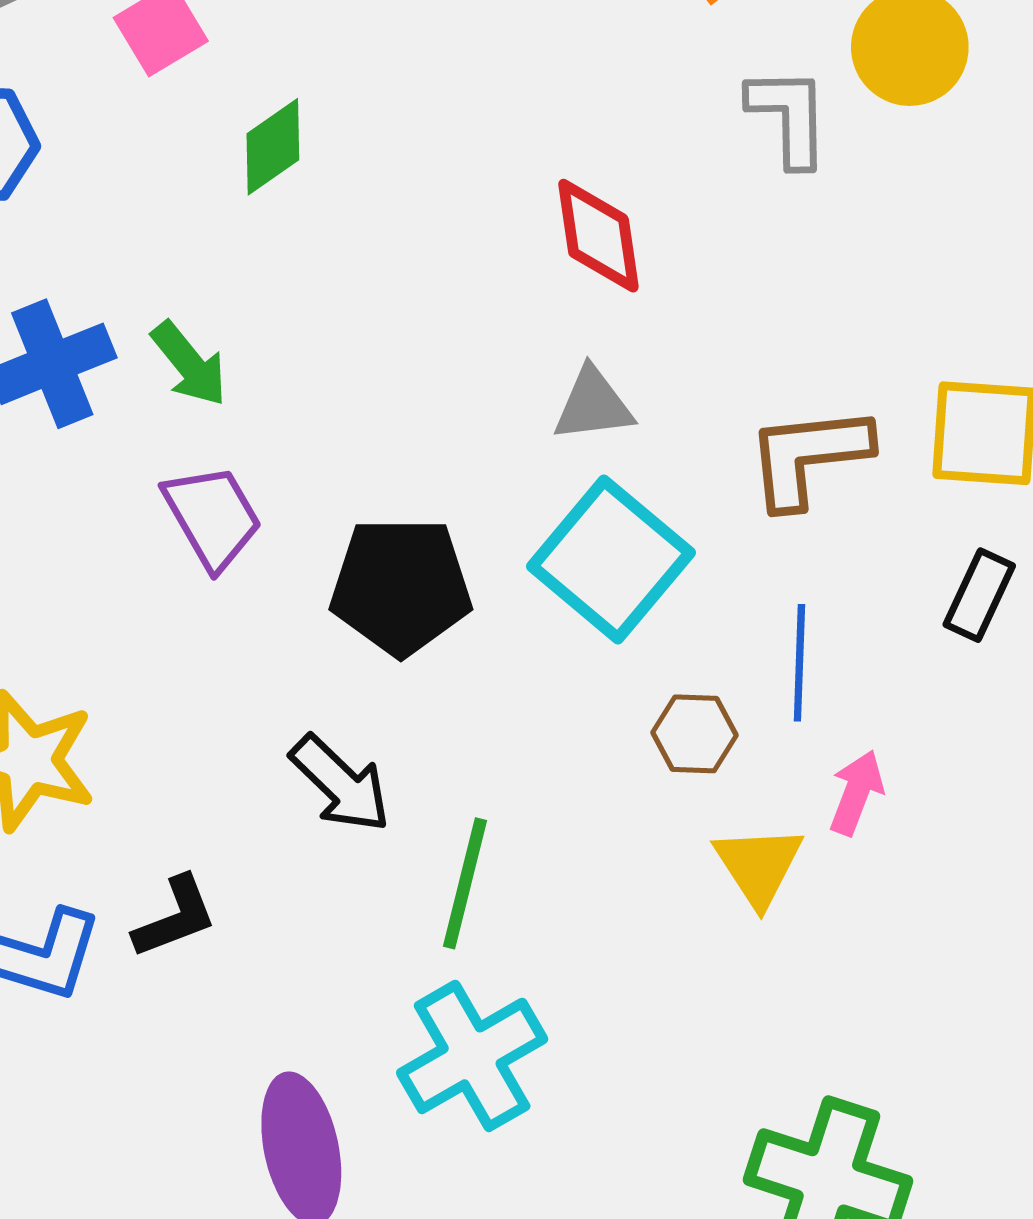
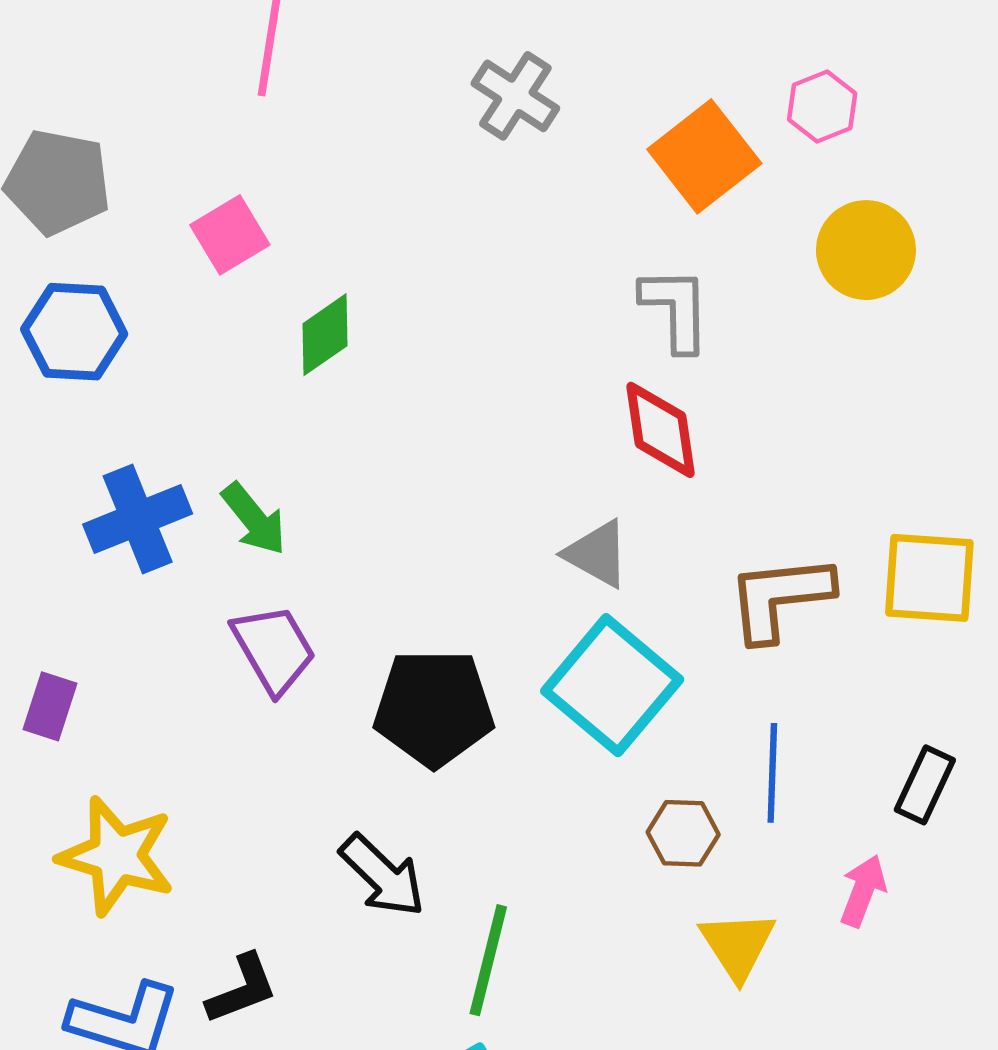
gray L-shape: (789, 117) -> (676, 309), moved
red diamond: (598, 236) -> (660, 430), moved
gray triangle: (593, 405) -> (597, 554), turned 36
black rectangle: (979, 595) -> (925, 785), moved
pink arrow: (856, 793) -> (863, 891), moved

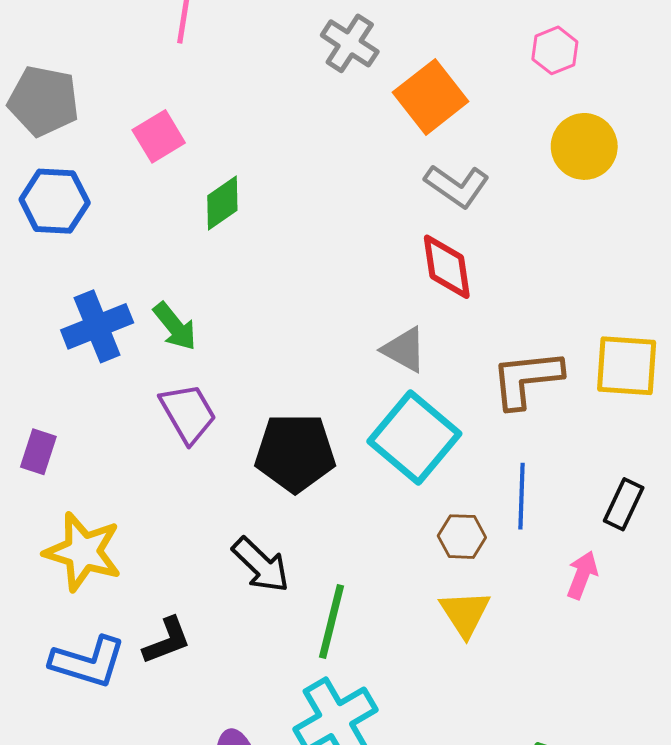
orange square: (704, 156) -> (431, 97), moved
gray L-shape: (676, 309) -> (457, 186), turned 126
yellow triangle: (738, 945) -> (465, 613), moved

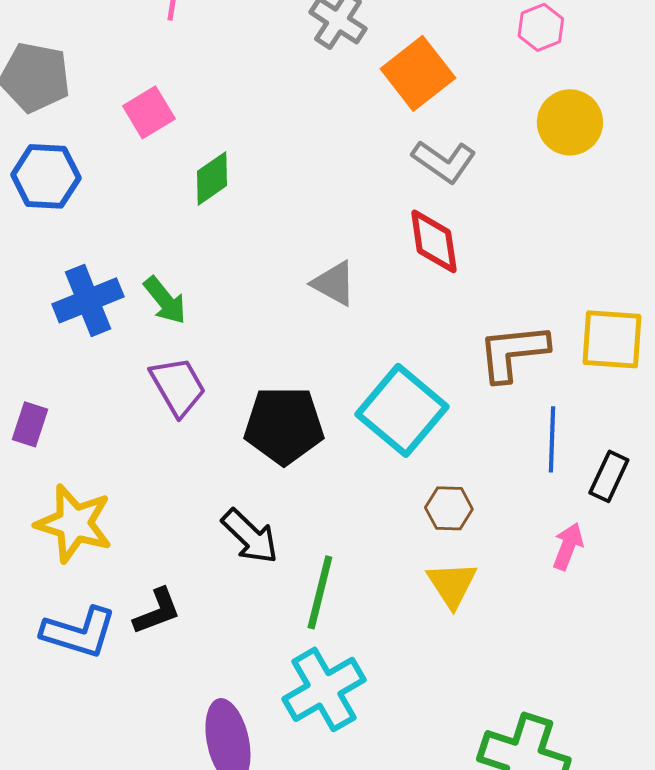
gray triangle: (404, 350) -> (334, 283), moved
blue line: (522, 496) -> (552, 439), moved

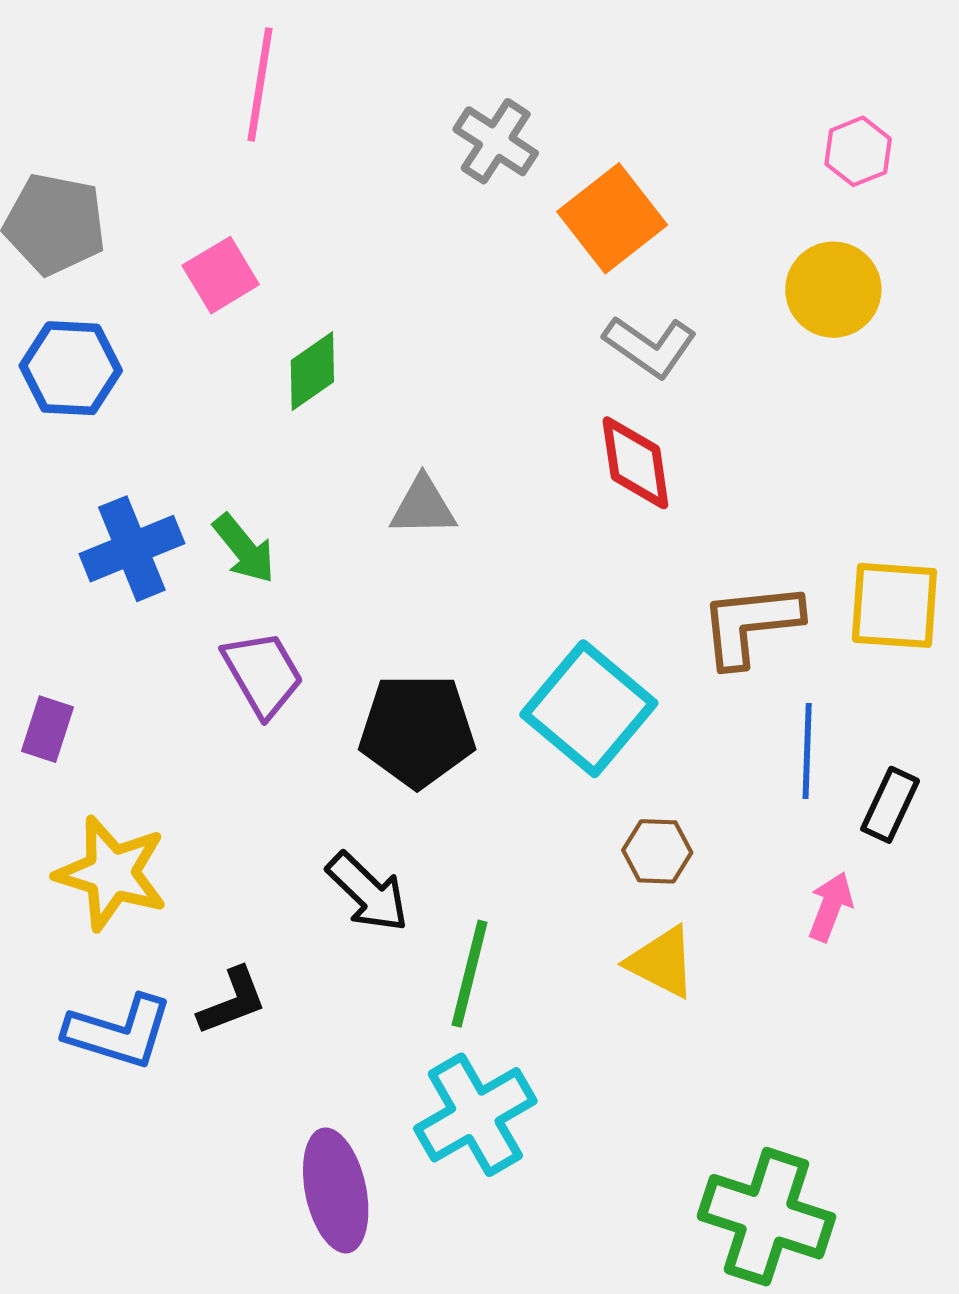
pink hexagon: (541, 27) -> (858, 151), moved
gray triangle: (334, 283) -> (423, 506), moved, turned -30
yellow triangle: (452, 584) -> (662, 962), turned -30

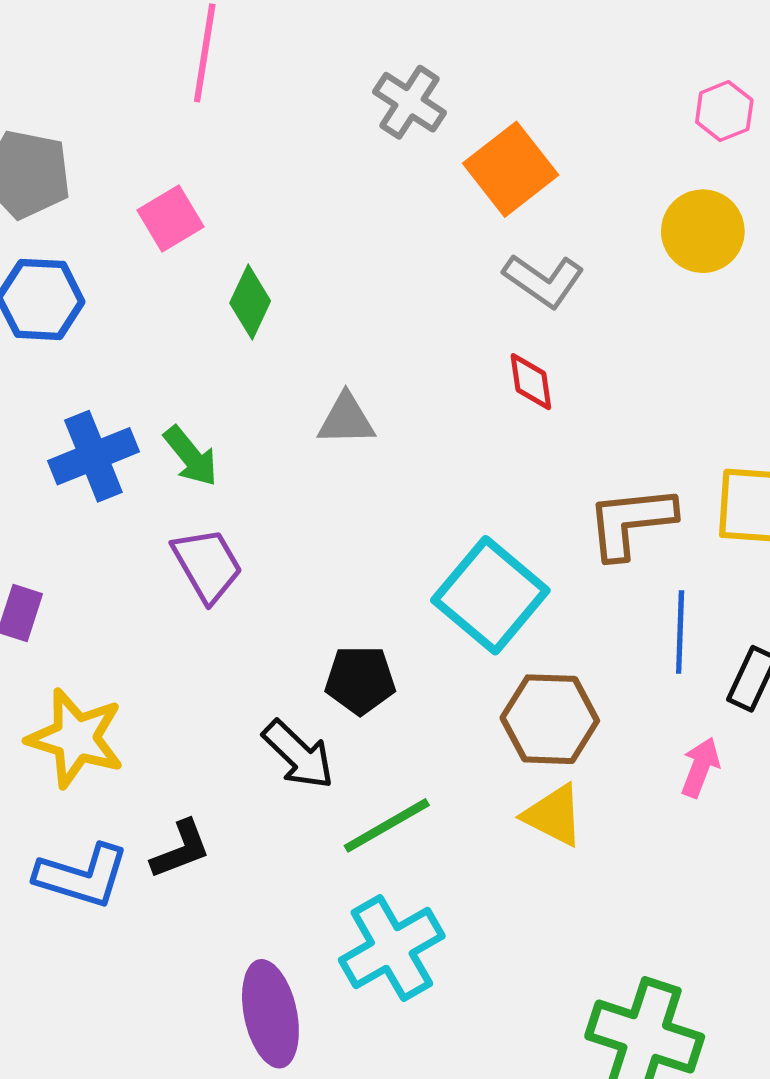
green diamond: (312, 371) -> (250, 302), turned -30
red diamond: (635, 463) -> (531, 382), size x0.7
black pentagon: (417, 731) -> (360, 680), moved, size x0.7
brown hexagon: (657, 851) -> (550, 719), size x1.6
green line: (470, 974) -> (387, 825), turned 46

